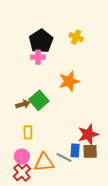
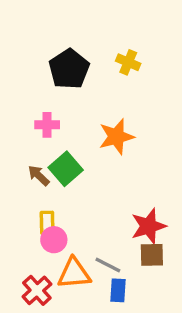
pink cross: (38, 57) -> (47, 125), moved
brown arrow: (23, 104) -> (39, 175), turned -120
blue rectangle: (75, 150) -> (118, 290), moved
pink circle: (22, 156) -> (54, 240), moved

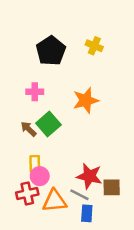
red star: (148, 226) -> (89, 176), moved, turned 30
red cross: (37, 290) -> (27, 194), moved, turned 30

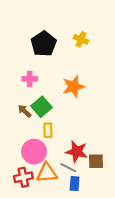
yellow rectangle: (35, 164) -> (48, 130), moved
pink circle: (40, 176) -> (34, 152), size x1.5
red cross: (27, 194) -> (23, 177), moved

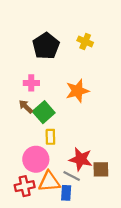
brown arrow: (24, 111) -> (26, 107), moved
blue rectangle: (75, 184) -> (66, 193), moved

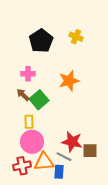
yellow rectangle: (50, 137) -> (29, 122), moved

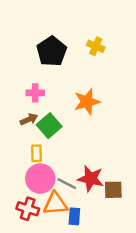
brown arrow: (23, 95) -> (29, 119), turned 112
gray line: (64, 157) -> (67, 184), moved
red cross: (22, 166) -> (28, 209), turned 30

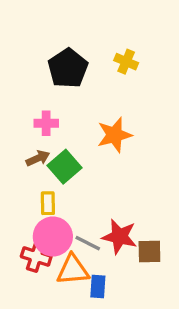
red cross: (28, 209) -> (36, 257), moved

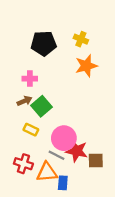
black pentagon: (68, 68) -> (44, 43), turned 30
orange star: (114, 135) -> (86, 66), moved
yellow rectangle: (48, 203) -> (31, 130), turned -64
pink circle: (53, 237) -> (64, 138), moved

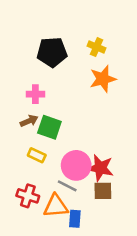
green square: (42, 106) -> (49, 127), turned -30
red star: (77, 151) -> (100, 168), moved
brown square: (96, 161) -> (103, 191), moved

